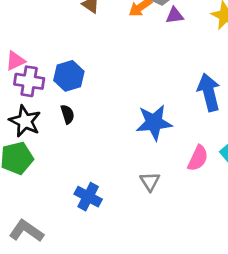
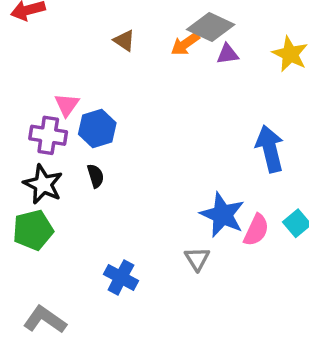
pink triangle: (15, 61) -> (67, 105), moved, turned -30
blue star: (154, 122) -> (222, 215), moved, turned 30

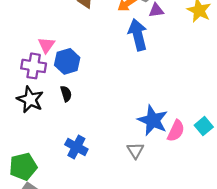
blue arrow: (270, 149) -> (138, 35), moved
green pentagon: (33, 230) -> (23, 167), moved
blue cross: (121, 277) -> (76, 147), moved

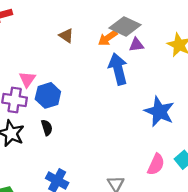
blue star: (153, 120) -> (159, 112), moved

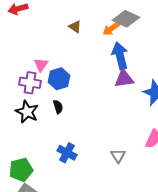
purple triangle: (136, 45) -> (124, 79), moved, size x1.5

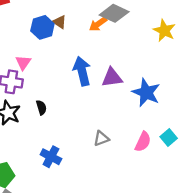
blue arrow: (120, 56) -> (82, 71), moved
blue hexagon: (59, 79) -> (42, 27), moved
gray triangle: (118, 156) -> (101, 139), moved, turned 42

